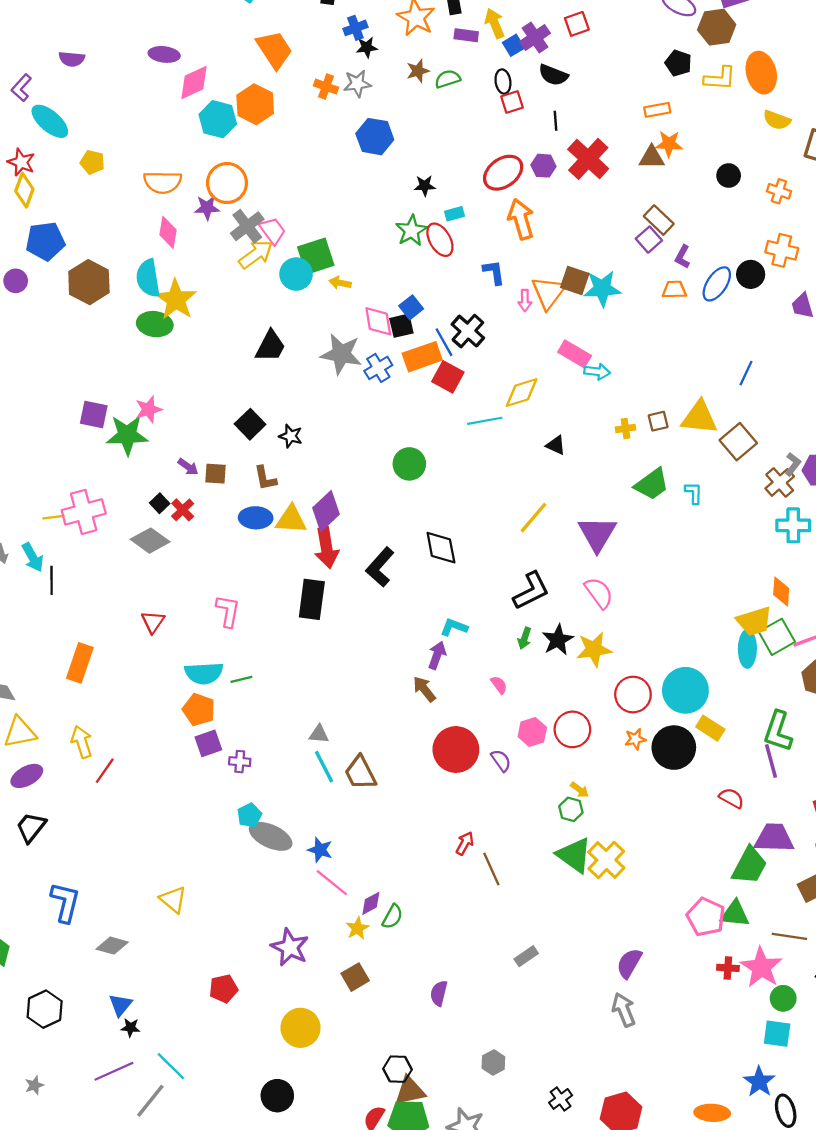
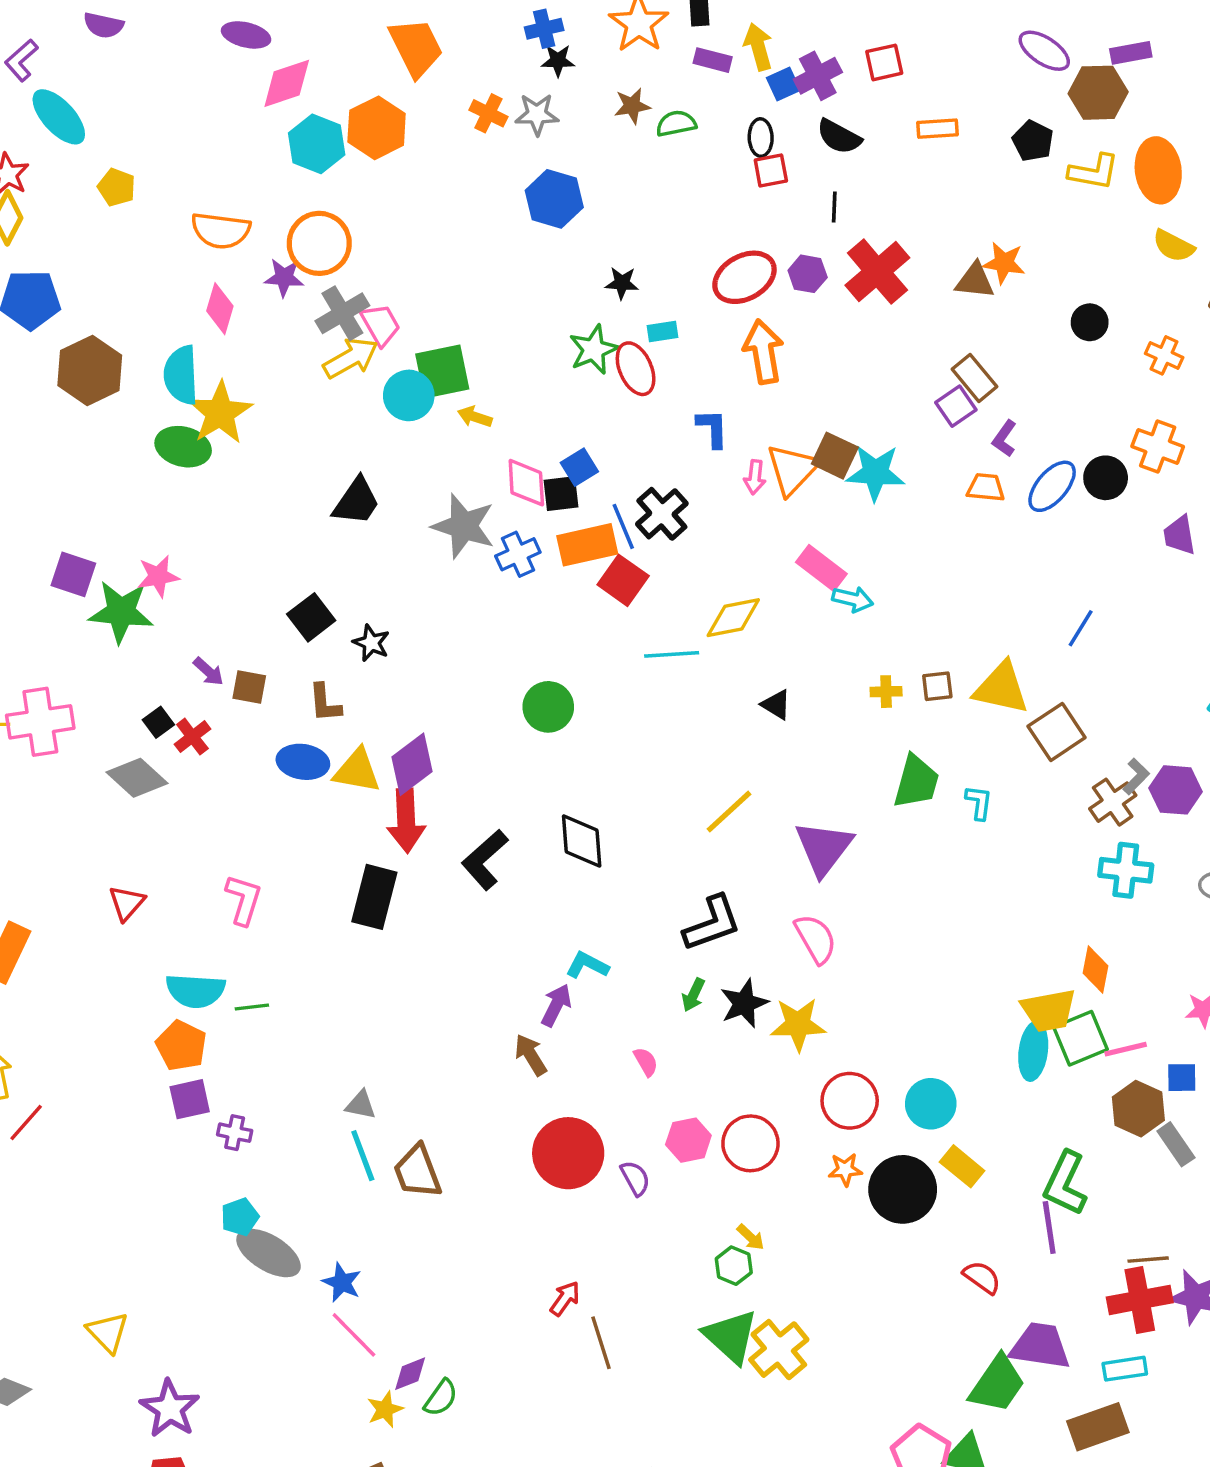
orange rectangle: (657, 110) -> (938, 129), moved
green trapezoid: (652, 484) -> (916, 782), turned -45
cyan circle: (685, 690) -> (931, 1104), size x0.7
purple star: (290, 947) -> (170, 1409), moved

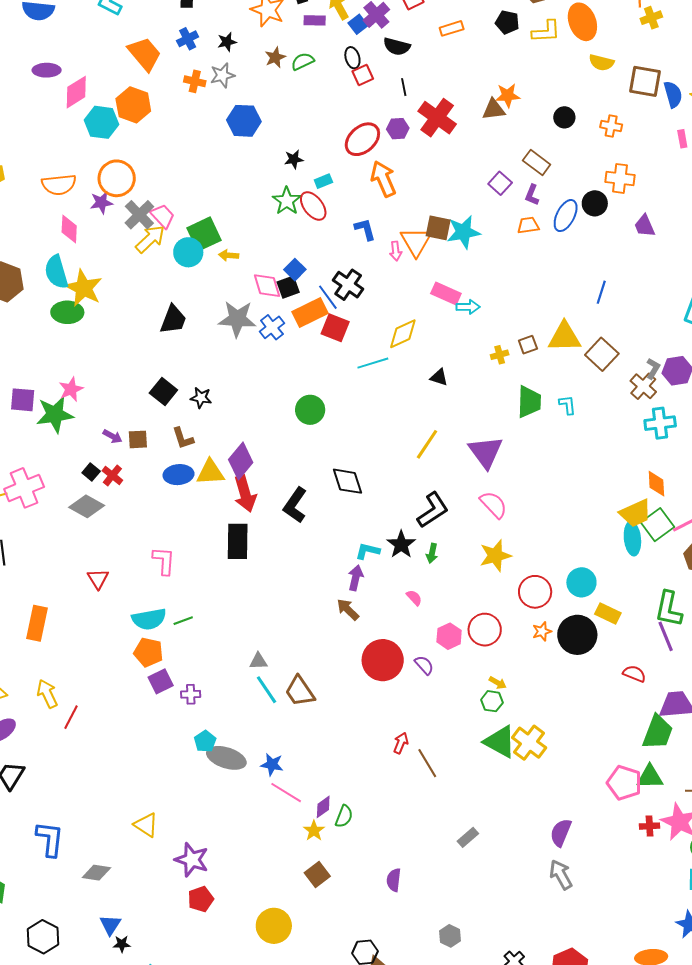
blue cross: (544, 29) -> (188, 39), moved
brown rectangle: (974, 378) -> (537, 163), moved
black star: (744, 1003) -> (401, 544), moved

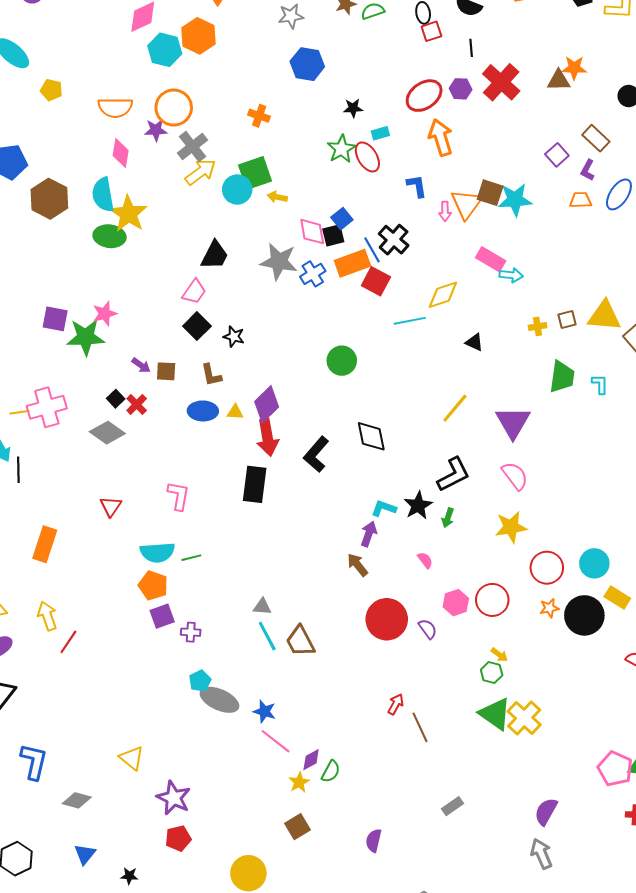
orange cross: (195, 81) -> (259, 116), moved
pink trapezoid: (163, 216) -> (194, 292), moved, turned 72
yellow triangle: (210, 472) -> (235, 412), size x0.6
black star: (122, 944) -> (129, 876), moved

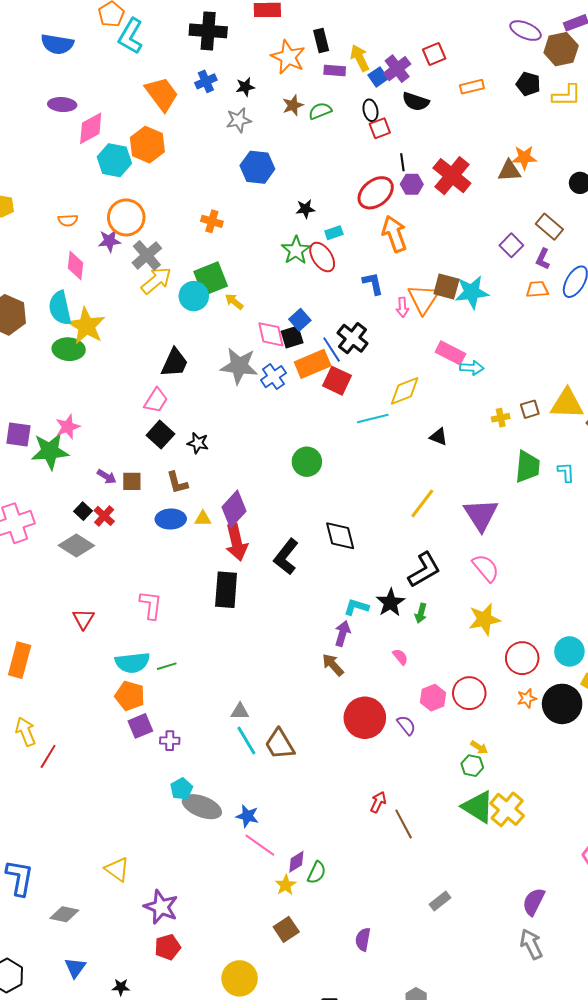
black line: (471, 48) -> (402, 162), moved
orange semicircle: (115, 107) -> (68, 220), size x0.6
yellow arrow: (277, 197) -> (234, 302), turned 30

